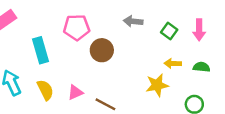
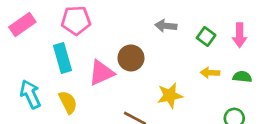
pink pentagon: (77, 27) -> (76, 20), moved
yellow star: (157, 85) -> (170, 96), moved
pink triangle: (75, 92) -> (101, 73), moved, size x1.5

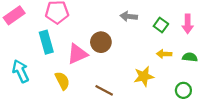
yellow star: (170, 96) -> (144, 76), moved
yellow semicircle: (68, 102) -> (62, 81), moved

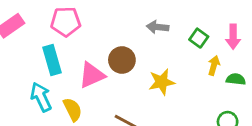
yellow arrow: (164, 54) -> (214, 65), moved, turned 104
cyan arrow: (21, 71) -> (41, 97), moved
yellow star: (144, 76) -> (162, 82), moved

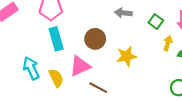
cyan rectangle: (52, 60) -> (56, 39), moved
pink triangle: (92, 75) -> (80, 66), moved

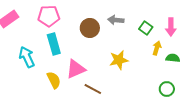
brown circle: (95, 39) -> (90, 28), moved
cyan arrow: (31, 68) -> (27, 57), moved

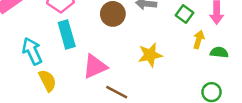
yellow semicircle: (54, 80) -> (47, 81), moved

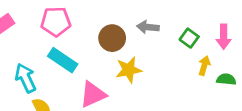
cyan rectangle: (67, 34) -> (63, 60), turned -40
yellow star: (150, 55) -> (129, 70), moved

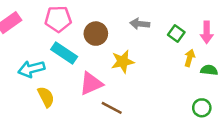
brown circle: (112, 38) -> (96, 34), moved
cyan arrow: (26, 78) -> (31, 69), turned -80

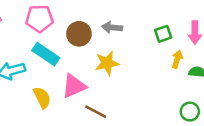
gray arrow: (140, 24) -> (112, 27), moved
green square: (176, 34) -> (163, 34), turned 35
yellow semicircle: (46, 97) -> (42, 98), moved

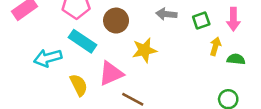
gray arrow: (112, 27) -> (166, 14), moved

